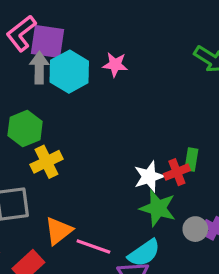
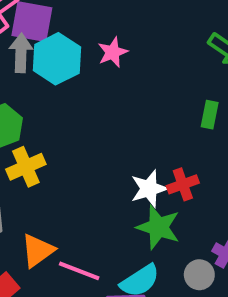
pink star: (115, 65) -> (113, 52), turned -30
green rectangle: (191, 159) -> (210, 115), moved
gray circle: (195, 229) -> (199, 275), moved

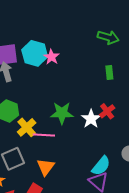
cyan hexagon: (57, 59) -> (35, 53), moved
green star: (158, 227) -> (62, 113), moved
pink line: (79, 271) -> (44, 135), moved

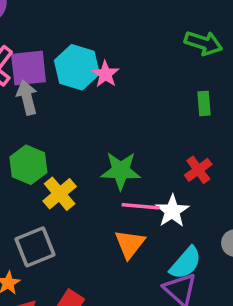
white star: (91, 119) -> (172, 211), moved
pink line: (44, 135) -> (141, 206), moved
orange triangle: (46, 167) -> (130, 244), moved

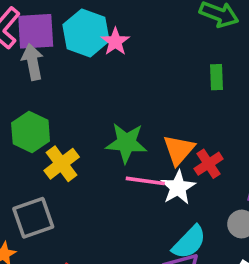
red cross: (198, 170) -> (209, 164), moved
orange triangle: (130, 244) -> (179, 150), moved

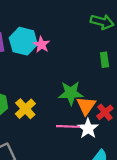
green star: (126, 143) -> (71, 93), moved
yellow cross: (62, 164) -> (25, 109), moved

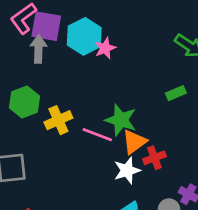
green rectangle: (104, 60) -> (176, 93), turned 56
pink line: (68, 126) -> (97, 135), moved

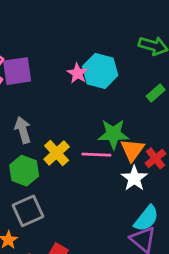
cyan hexagon: (84, 36) -> (100, 71), moved
gray arrow: (38, 49) -> (23, 130), moved
green hexagon: (24, 102) -> (24, 171), moved

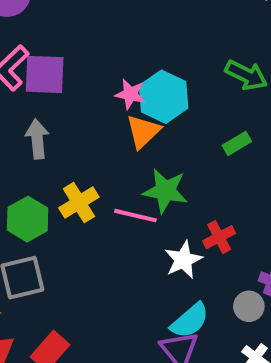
pink star: (77, 73) -> (130, 94), turned -30
gray arrow: (23, 130) -> (37, 139), moved
orange triangle: (132, 150) -> (143, 132), moved

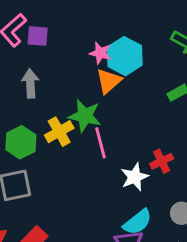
purple square: (45, 74) -> (38, 36), size x0.7
green star: (165, 191) -> (85, 116), moved
pink line: (135, 216) -> (100, 143), turned 60

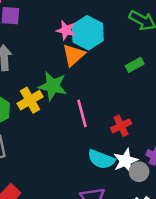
pink line: (100, 143) -> (82, 113), moved
white star: (135, 177) -> (126, 161), moved
cyan semicircle: (138, 222) -> (101, 159), moved, turned 60

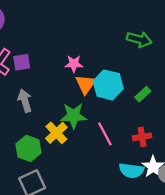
cyan hexagon: (88, 33) -> (108, 85), moved
green rectangle: (135, 65) -> (143, 94), moved
red cross: (121, 126) -> (142, 137), turned 30

